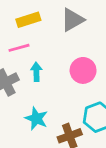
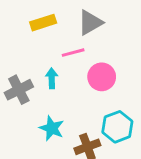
pink line: (19, 48) -> (73, 53), moved

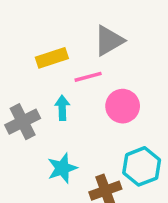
yellow rectangle: (43, 23) -> (52, 58), moved
cyan star: (52, 128) -> (62, 168), turned 30

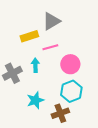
gray triangle: (109, 41) -> (51, 21), moved
cyan hexagon: (142, 166) -> (71, 91), moved

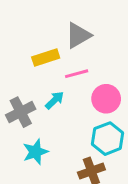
cyan arrow: (35, 65) -> (55, 100), turned 48
cyan star: (35, 100) -> (35, 152), moved

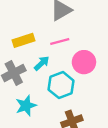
yellow rectangle: (46, 57) -> (24, 40), moved
cyan hexagon: (108, 139) -> (61, 85), moved

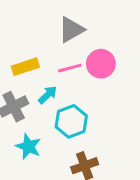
pink circle: (84, 62) -> (101, 64), moved
cyan star: (26, 106) -> (28, 147), turned -30

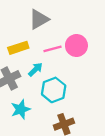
gray triangle: (71, 30) -> (39, 19), moved
cyan star: (28, 147) -> (21, 109), turned 30

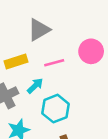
pink circle: (76, 46) -> (91, 51), moved

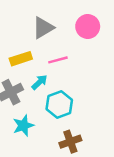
pink circle: (91, 51) -> (88, 27), moved

